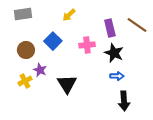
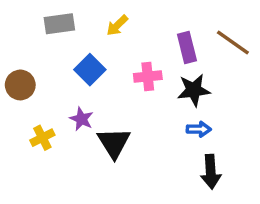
gray rectangle: (23, 14) -> (59, 24), moved
brown circle: (26, 50) -> (20, 85), moved
black star: (114, 53) -> (194, 90), turned -30
purple star: (40, 70) -> (81, 119), moved

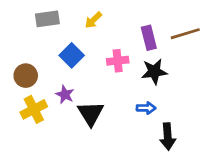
brown line: (233, 42) -> (185, 34), turned -52
brown circle: (20, 85) -> (26, 76), moved
blue arrow: (199, 129) -> (146, 108), moved
yellow cross: (42, 138) -> (34, 109), size x1.4

